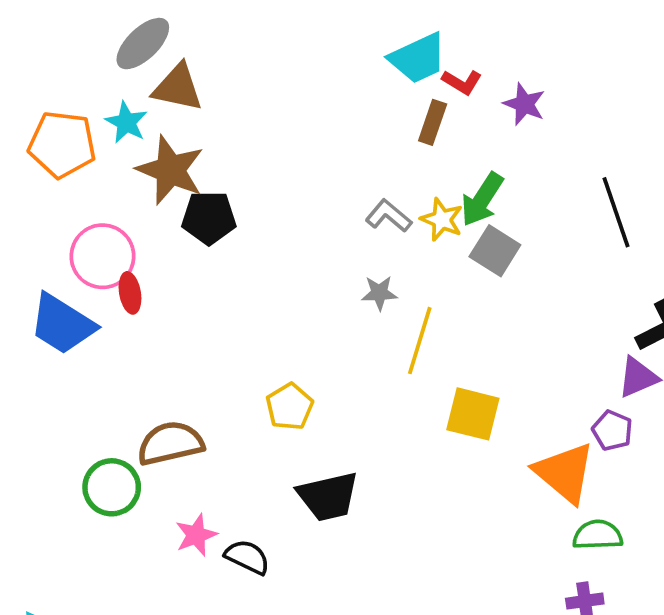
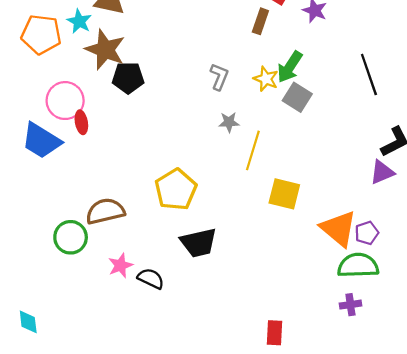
gray L-shape: (389, 216) -> (219, 77), moved, turned 72
yellow pentagon: (290, 407) -> (176, 190), size x1.5
purple pentagon: (612, 430) -> (367, 233), moved, turned 30
green semicircle: (598, 535) -> (358, 265), size x1.4

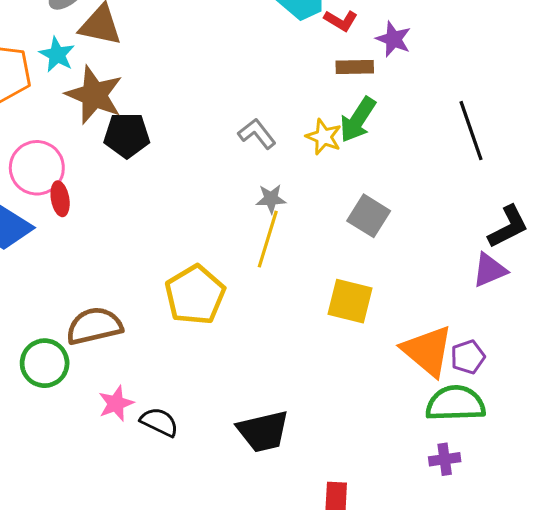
brown rectangle: (260, 21) -> (355, 67), moved, turned 70
gray L-shape: (219, 77) -> (257, 134), turned -60
gray square: (297, 97) -> (369, 216), moved
yellow line: (253, 150) -> (268, 239), moved
black trapezoid: (199, 243) -> (263, 431), moved

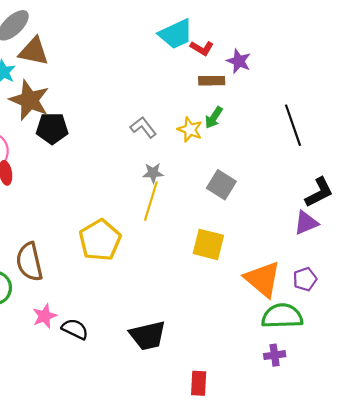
green arrow: (358, 120) -> (214, 118), size x0.7
brown semicircle: (94, 326) -> (29, 262), turned -90
purple pentagon: (468, 357) -> (305, 279), moved

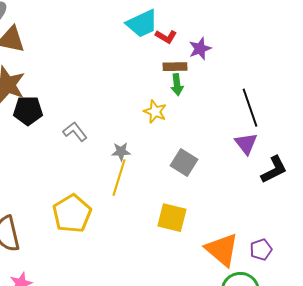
purple star: (239, 61) -> (200, 49), turned 30
green arrow: (214, 118) -> (177, 85), moved, turned -40
gray L-shape: (143, 127) -> (75, 132), moved
purple triangle: (306, 223) -> (246, 144), moved, turned -45

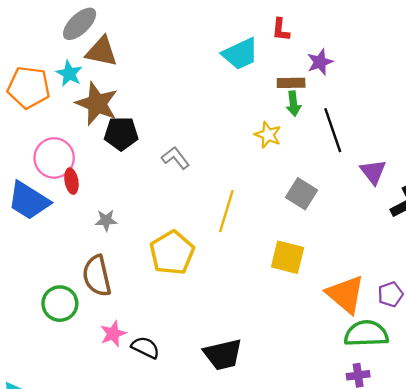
cyan trapezoid: (142, 24) -> (240, 54), moved
red L-shape: (166, 37) -> (281, 30), moved, turned 65
black line: (250, 108) -> (333, 130), moved
gray star: (121, 152) -> (106, 220), moved

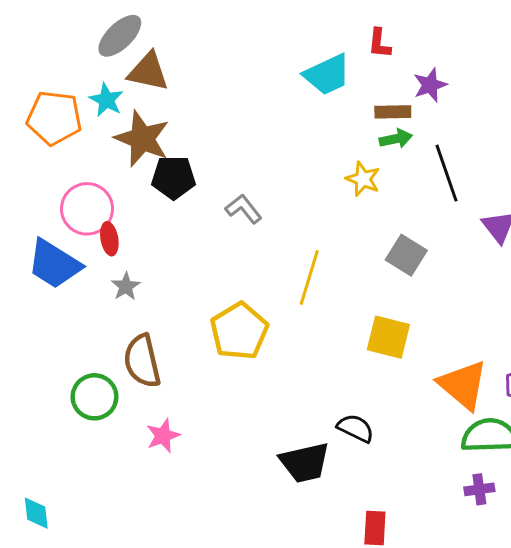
green arrow: (293, 104) -> (396, 139), turned -95
gray star: (106, 220) -> (126, 286), moved, turned -30
black semicircle: (145, 348) -> (356, 428), moved

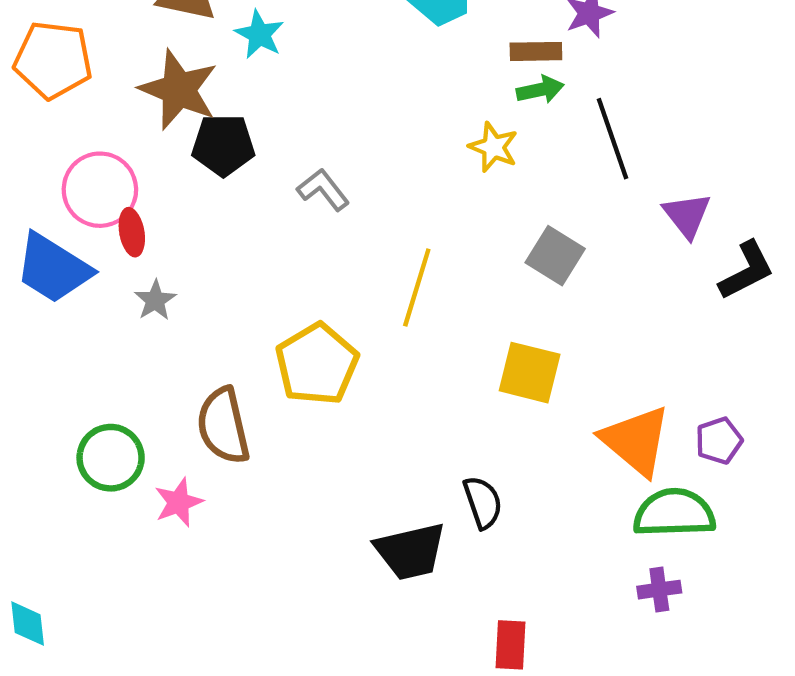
cyan star: (106, 100) -> (259, 34), moved
brown semicircle: (142, 361) -> (223, 426), moved
black semicircle: (356, 428) -> (483, 502), turned 45
pink star: (163, 436) -> (179, 502), moved

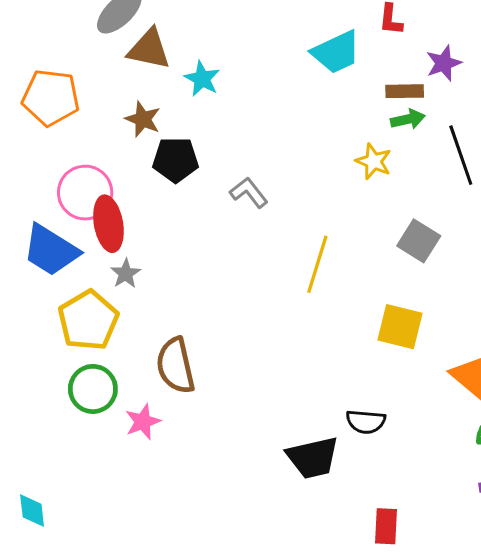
brown star: (179, 90) -> (143, 119), size x0.6
red ellipse: (132, 232) -> (108, 224), size x1.6
yellow pentagon: (317, 364) -> (88, 320), moved
black semicircle: (483, 502) -> (366, 422), turned 114

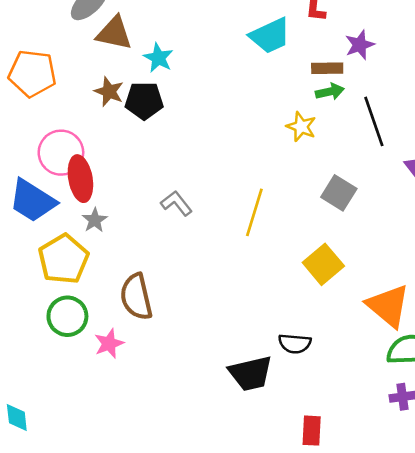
black pentagon: (176, 160) -> (144, 101), moved
gray L-shape: (249, 193) -> (177, 203), moved
yellow square: (400, 327) -> (323, 264), turned 36

